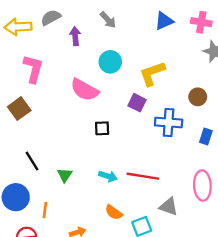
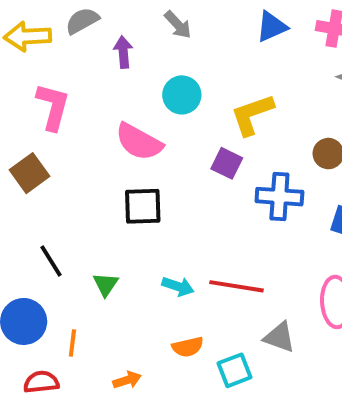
black square: (102, 128) -> (143, 206), moved, size x1.5
orange semicircle: (114, 212) -> (188, 347), turned -48

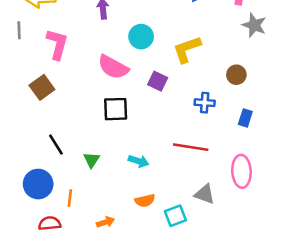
purple square: (227, 163) -> (158, 81), moved
blue cross: (279, 197) -> (205, 103), size x0.7
red line: (236, 286) -> (191, 147), moved

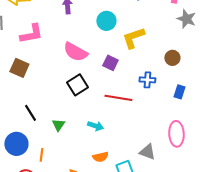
cyan circle: (141, 37) -> (106, 21), moved
pink L-shape: (57, 44) -> (31, 34), turned 65
brown square: (42, 87) -> (19, 68), turned -30
black square: (116, 109) -> (77, 85), turned -30
red line: (191, 147) -> (118, 98), moved

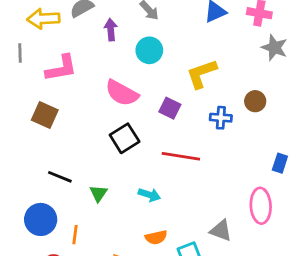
cyan circle: (106, 21) -> (149, 50), moved
blue cross: (147, 80) -> (221, 118), moved
blue rectangle: (179, 92) -> (280, 163), moved
black line: (30, 113) -> (60, 177), turned -36

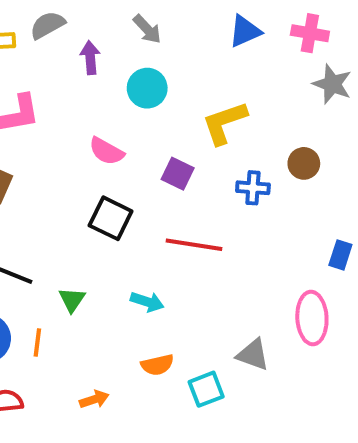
pink semicircle: (122, 93) -> (106, 151), size x0.7
black square: (125, 138) -> (111, 218), turned -32
orange line: (75, 235) -> (37, 342), moved

